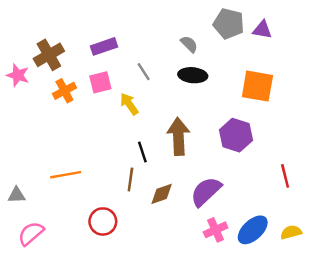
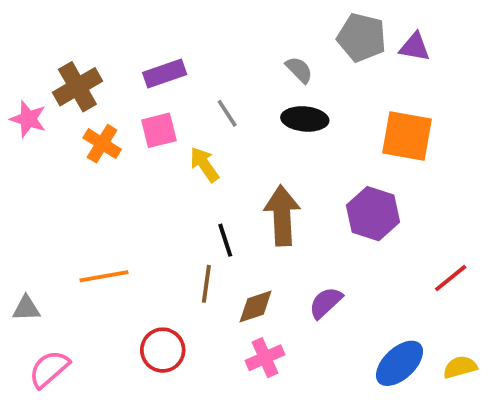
orange cross: (64, 91) -> (102, 144), turned -30
red line: (285, 176) -> (451, 278), turned 65
purple semicircle: (206, 191) -> (326, 303), size x0.7
pink cross: (216, 230) -> (265, 358), moved

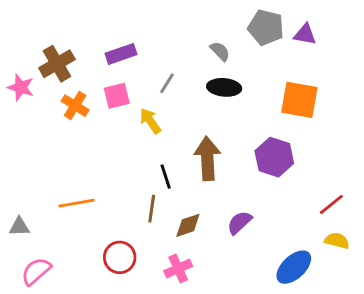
gray line: (227, 113) -> (167, 83), turned 65
pink cross: (265, 358) -> (178, 269), moved
yellow semicircle: (460, 367) -> (337, 241), moved, turned 30

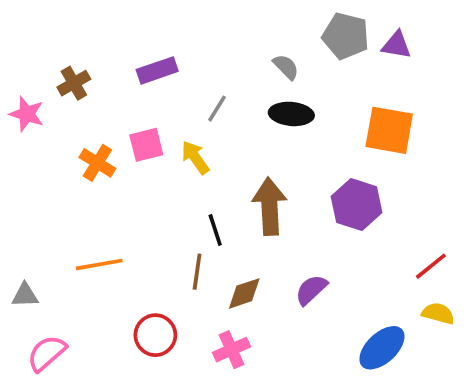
brown cross: (57, 64) -> (74, 83), size x0.7
pink square: (117, 96) -> (146, 145), moved
orange cross: (75, 106) -> (97, 163), moved

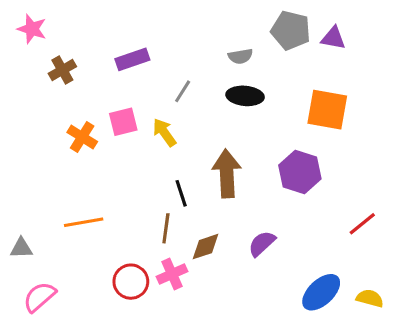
gray semicircle: (286, 67) -> (240, 56), turned 125
pink star: (27, 114) -> (32, 29), moved
yellow semicircle: (438, 313) -> (370, 298), moved
pink cross: (231, 350) -> (172, 274), moved

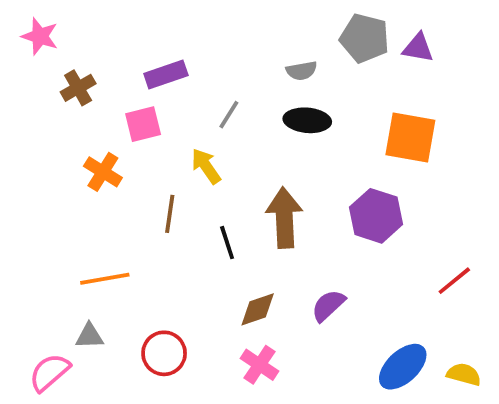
pink square: (123, 122) -> (143, 124), moved
brown line: (166, 228) -> (170, 214), moved
gray triangle: (21, 248) -> (90, 336), moved
pink cross: (172, 274) -> (260, 365), moved, turned -32

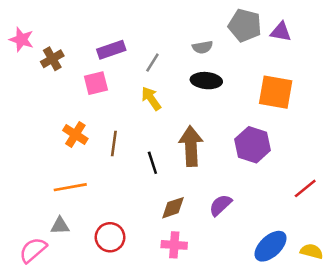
pink star: (40, 36) -> (21, 39), moved
gray line: (229, 115) -> (152, 63), moved
yellow arrow: (206, 166) -> (151, 99), moved
orange cross: (103, 172) -> (75, 134), moved
pink cross: (260, 365) -> (174, 245), turned -30

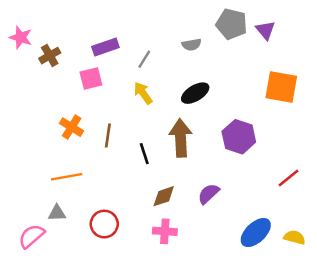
purple triangle: (281, 32) -> (265, 30), turned 40
black ellipse: (206, 81) -> (195, 93), moved, turned -36
orange square: (276, 92) -> (281, 87), moved

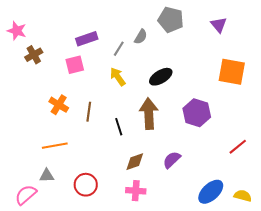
gray pentagon: (232, 24) -> (171, 20), moved
gray semicircle: (192, 45) -> (141, 37), moved, turned -49
brown cross: (50, 56) -> (34, 55), moved

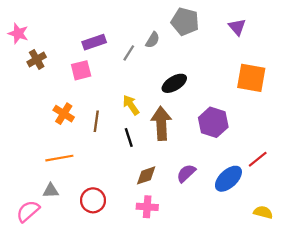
yellow arrow: (118, 77) -> (131, 105), moved
blue ellipse: (211, 192) -> (228, 179), moved

